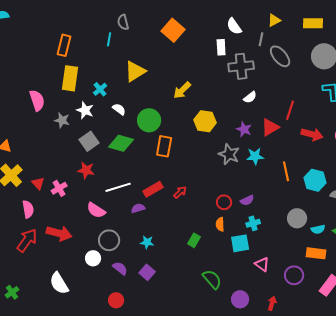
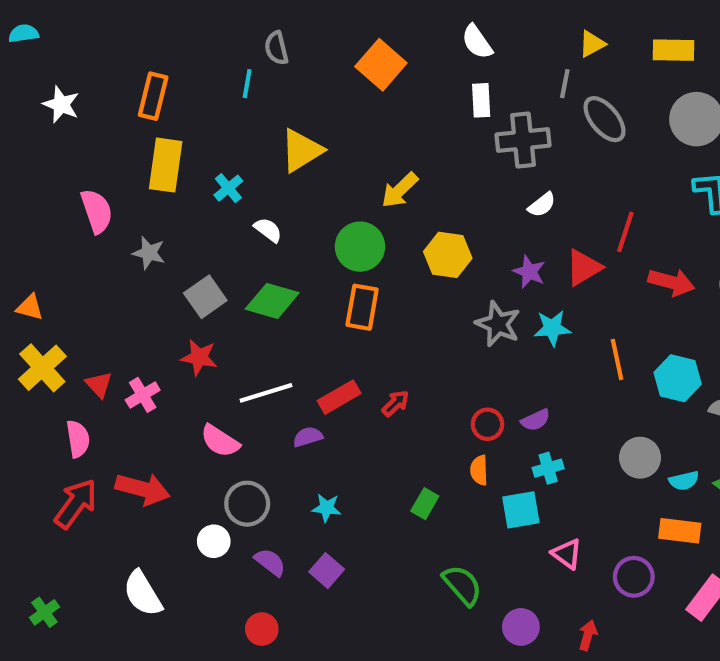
white semicircle: (234, 26) -> (477, 42), moved
white star: (85, 110) -> (61, 104), moved
green circle: (149, 120) -> (360, 247), moved

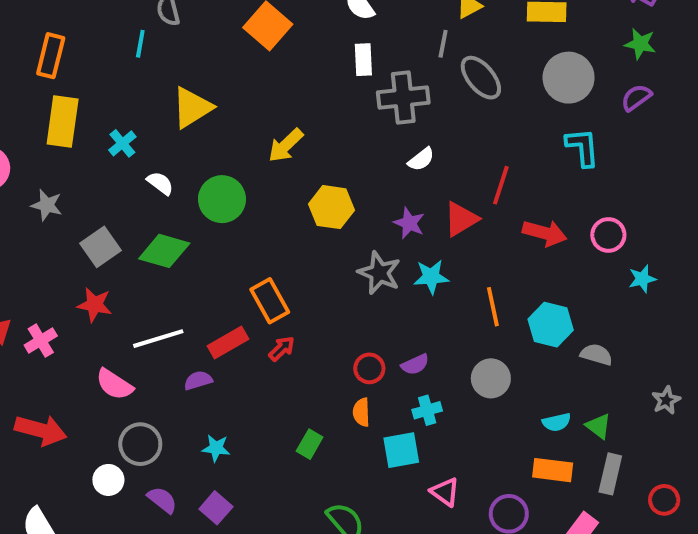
green circle: (360, 247) -> (222, 199), moved
orange rectangle: (362, 307) -> (270, 301), moved, turned -39
gray circle: (640, 458) -> (491, 378), moved

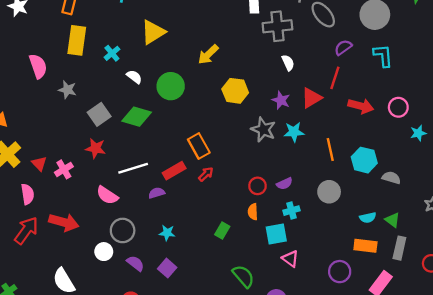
purple semicircle: (636, 98) -> (343, 47), moved
white semicircle: (421, 159) -> (288, 63), turned -77
pink triangle: (445, 492) -> (290, 259), moved

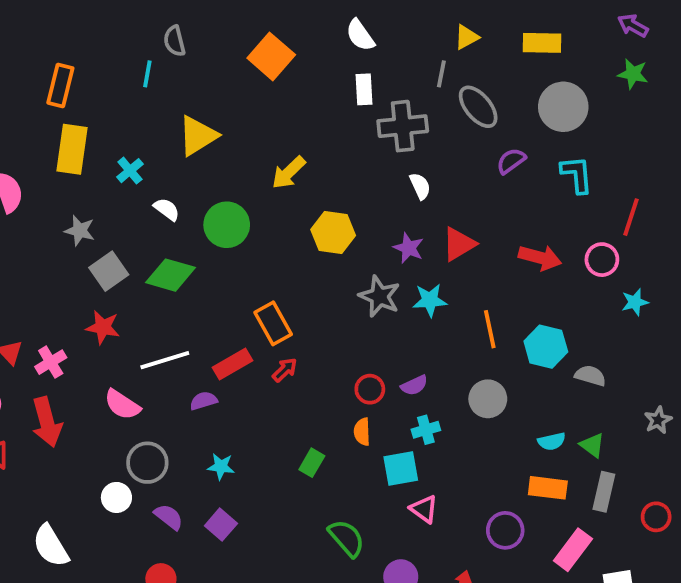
red line: (335, 78) -> (631, 217), moved
gray star: (67, 90) -> (80, 231), moved
red arrow: (64, 222) -> (47, 422), moved, turned 60

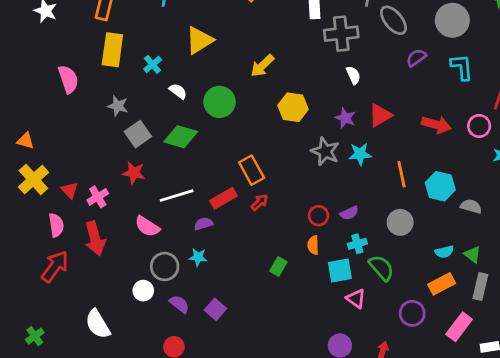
cyan star: (221, 467) -> (198, 257), moved
orange rectangle: (548, 488) -> (442, 284), turned -35
green semicircle: (347, 538) -> (381, 268), moved

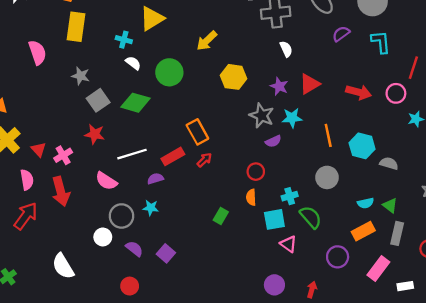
cyan cross: (153, 64) -> (124, 40), moved, turned -35
purple semicircle: (349, 213) -> (273, 141), moved

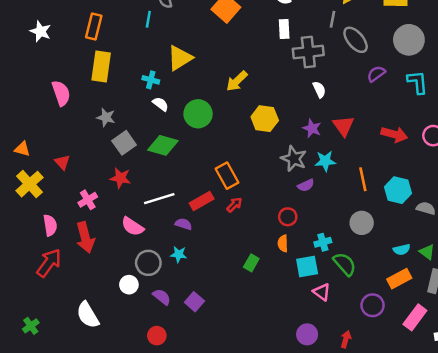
red triangle: (310, 84) -> (343, 126), turned -35
red triangle: (39, 149) -> (62, 162), moved
purple semicircle: (155, 179) -> (183, 224), turned 35

